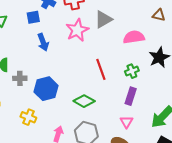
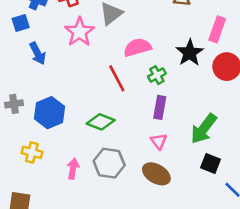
pink semicircle: (134, 37) -> (137, 47), moved

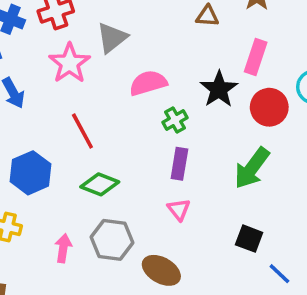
red line: (117, 78) -> (82, 131), moved
green arrow: (204, 129) -> (252, 168), moved
brown ellipse: (156, 174) -> (161, 270), moved

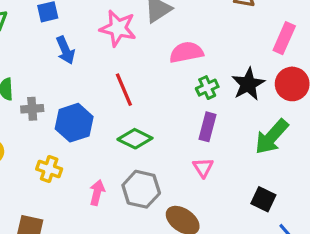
pink star: (70, 63) -> (118, 28), turned -30
black star: (219, 89) -> (248, 84), moved

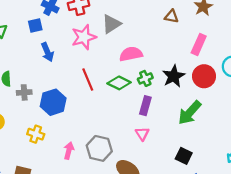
pink star: (118, 28) -> (84, 37), turned -30
green diamond: (135, 139) -> (119, 83), moved

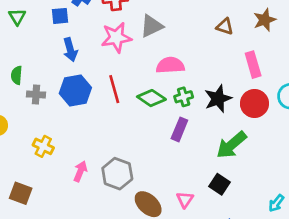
pink rectangle: (199, 45) -> (253, 65), turned -48
blue hexagon: (53, 102) -> (75, 91), moved
pink triangle: (142, 134) -> (185, 200), moved
black square: (184, 156) -> (219, 184), moved

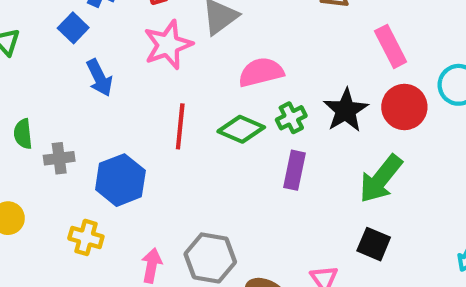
blue square: (60, 16) -> (73, 28), turned -30
red line: (114, 89) -> (180, 126), turned 32
blue hexagon: (75, 91) -> (120, 180), moved

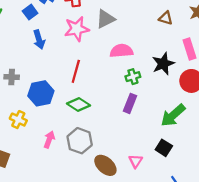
black star: (346, 110) -> (163, 64), moved
green diamond: (241, 129) -> (78, 105), moved

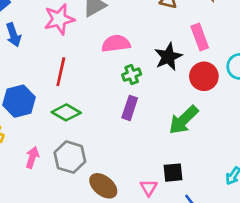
black square: (164, 148) -> (173, 173), moved, turned -35
pink triangle: (136, 161) -> (149, 188), moved

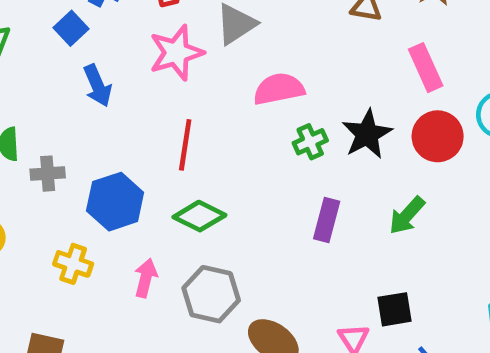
black star: (168, 57) -> (367, 134), moved
purple rectangle: (130, 108) -> (327, 220), moved
green arrow: (184, 120) -> (407, 215), size x0.7
pink arrow: (32, 157) -> (146, 278), moved

